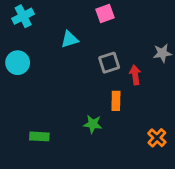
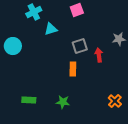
cyan cross: (23, 16) -> (34, 12), moved
orange rectangle: (116, 101) -> (73, 69), moved
green star: (93, 124) -> (63, 102), moved

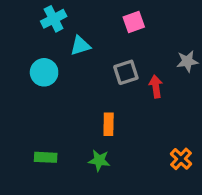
pink square: (77, 10) -> (134, 22), moved
cyan circle: (13, 46) -> (44, 72), moved
orange rectangle: (73, 69) -> (109, 124), moved

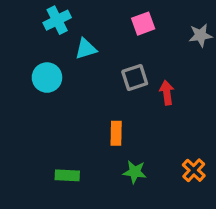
gray star: (187, 61) -> (200, 35), moved
green rectangle: (46, 157) -> (67, 175), moved
green star: (99, 160) -> (135, 172), moved

